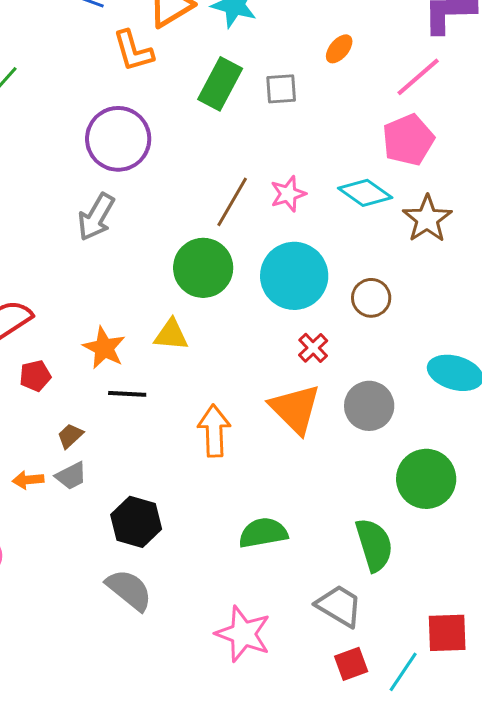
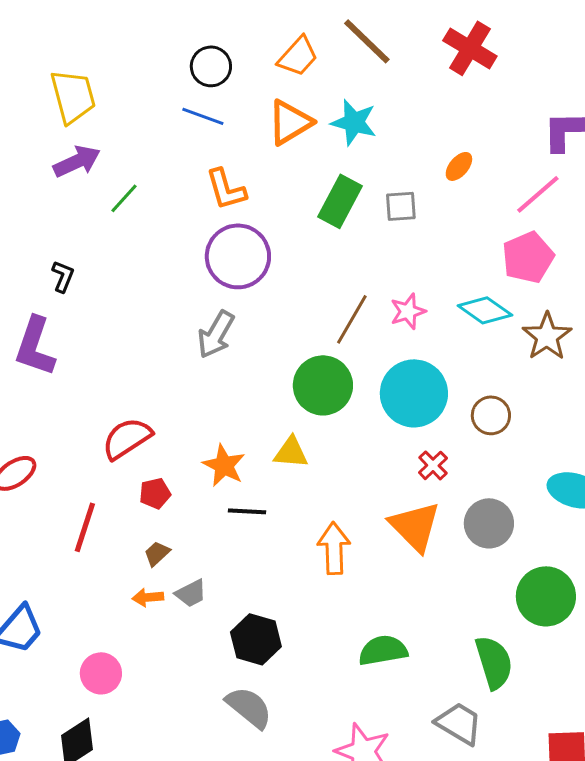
orange L-shape: (133, 51) -> (226, 189), moved
brown trapezoid: (70, 436) -> (157, 553), moved

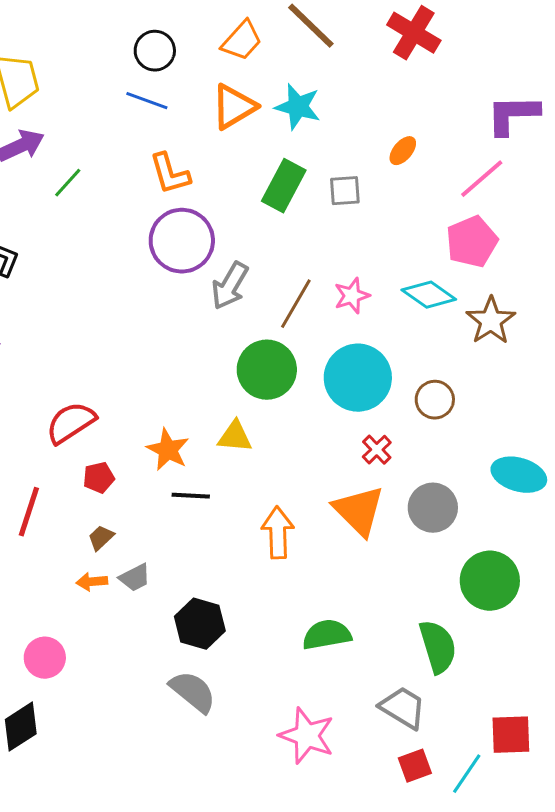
gray arrow: (216, 334) -> (230, 286), moved

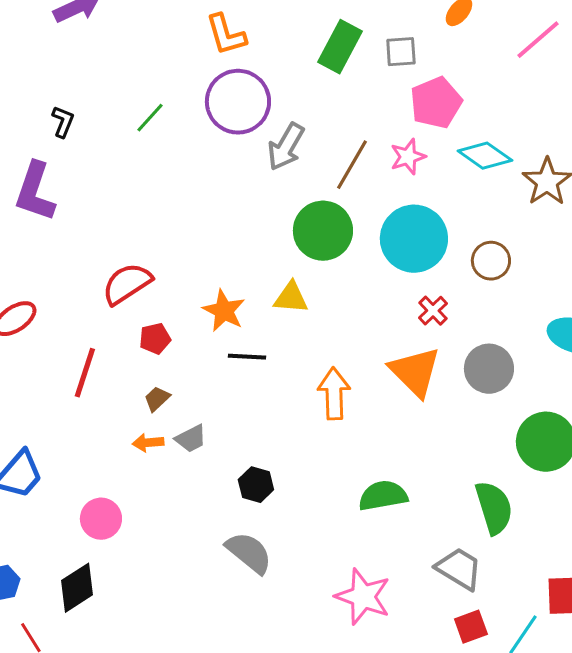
green line: (68, 183) -> (150, 118), moved
pink pentagon: (472, 242) -> (436, 103), moved
black hexagon: (200, 624) -> (256, 485), size x0.7

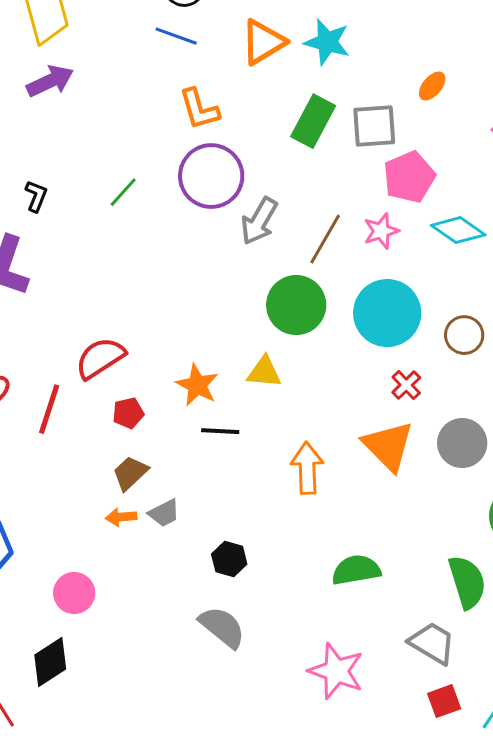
gray square: (401, 52) -> (374, 126), size x1.4
red line: (85, 373) -> (49, 409), moved
brown trapezoid: (157, 399) -> (130, 473), size x1.4

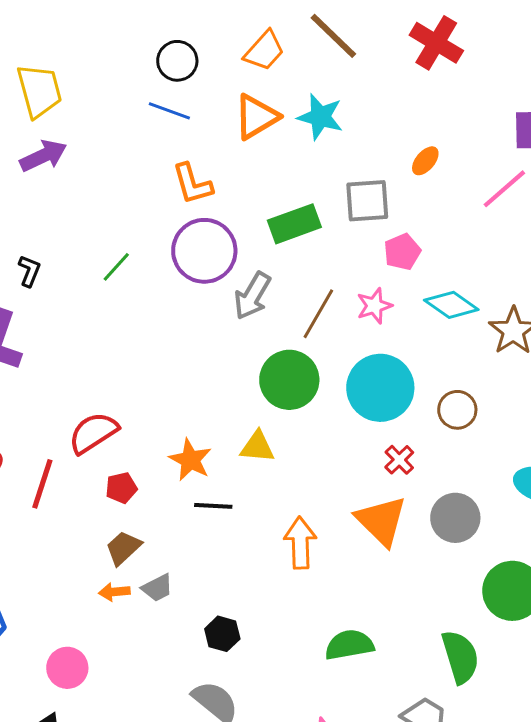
green rectangle: (313, 121) -> (294, 224), moved, turned 42
pink pentagon: (409, 177) -> (402, 252), size x0.7

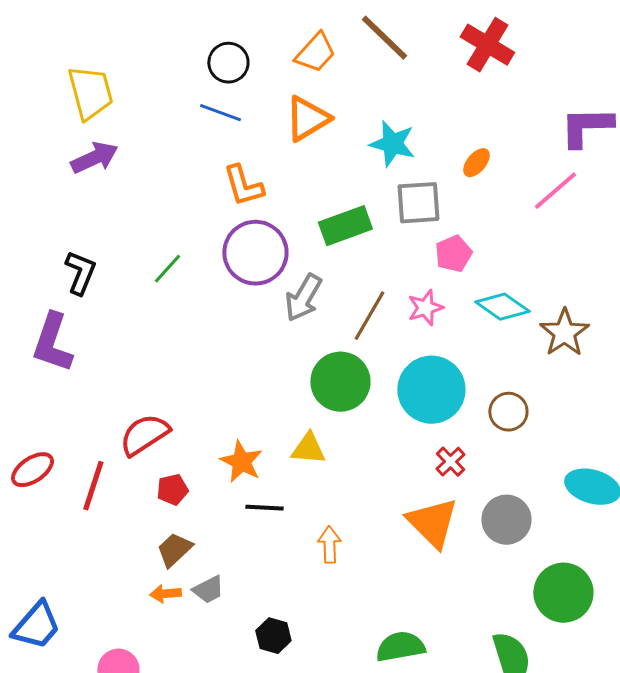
cyan star: (320, 117) -> (392, 144), moved
black L-shape: (29, 271) -> (80, 273), size x1.4
orange arrow: (300, 543) -> (329, 545), moved, size x0.7

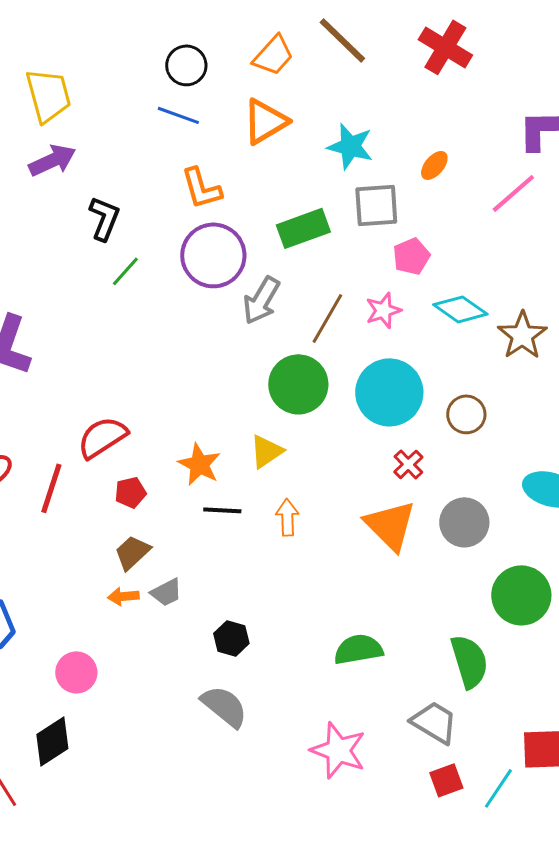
black L-shape: (80, 273) -> (104, 218), moved
yellow triangle: (308, 449) -> (266, 451), turned -39
orange arrow: (329, 545) -> (287, 517), moved

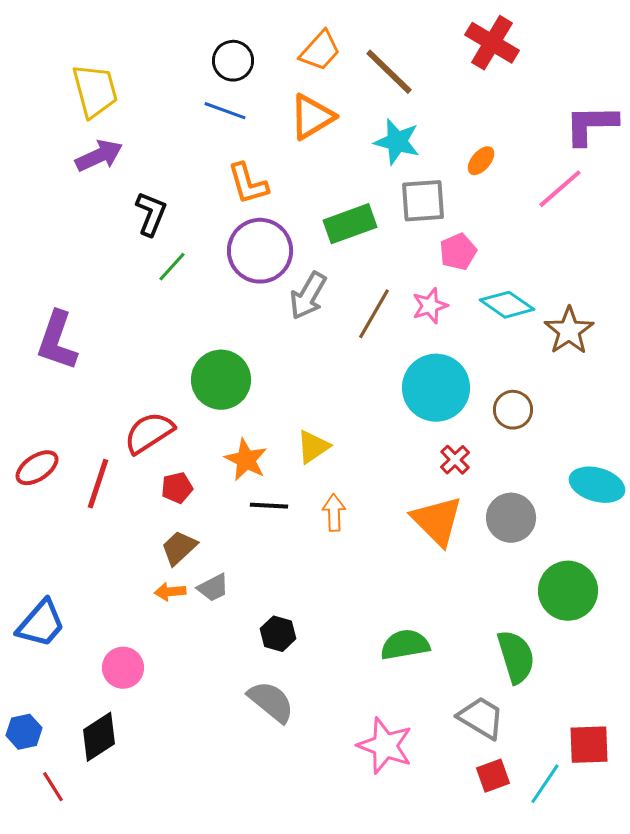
brown line: (342, 40) -> (389, 72), moved
green circle: (298, 384) -> (221, 380), moved

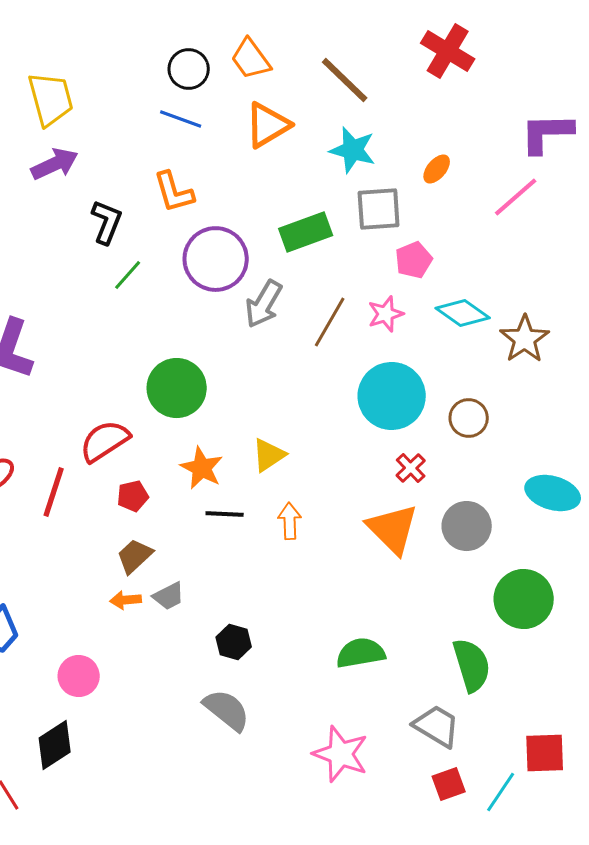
orange trapezoid: (320, 51) -> (251, 59), moved, turned 102
orange L-shape: (248, 184) -> (174, 192), moved

